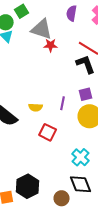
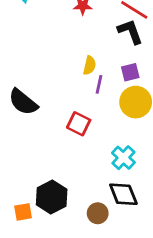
yellow semicircle: (36, 107) -> (90, 65), moved, turned -80

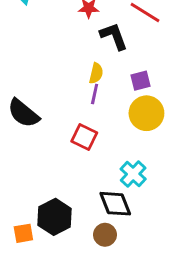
black L-shape: (130, 32) -> (114, 36), moved
purple line: (99, 84) -> (95, 94), moved
black diamond: (123, 194) -> (115, 204), moved

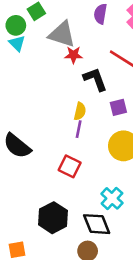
purple square: (141, 81) -> (118, 107), moved
black hexagon: (55, 217) -> (53, 218), moved

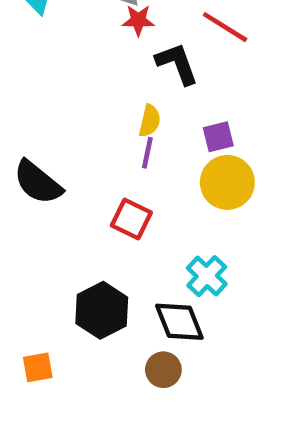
purple square: (118, 107) -> (218, 137), moved

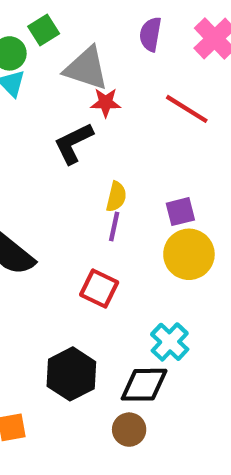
black L-shape: (177, 64) -> (74, 143), moved, turned -96
black diamond: (179, 322) -> (144, 385), turned -69

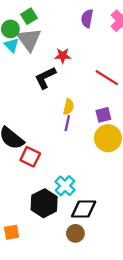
gray triangle: (86, 68) -> (29, 39), moved, turned 36
red line: (187, 109) -> (107, 78), moved
red square: (99, 288) -> (30, 157), moved
cyan cross: (170, 342) -> (65, 186), moved

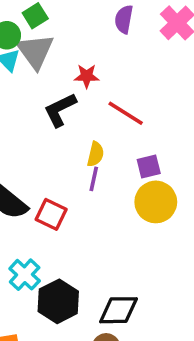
red line: (107, 78) -> (126, 113), moved
red square: (30, 157) -> (51, 214), moved
cyan cross: (65, 186) -> (25, 275), moved

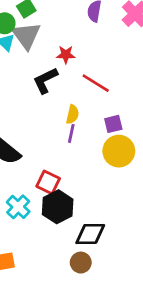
red square: (51, 214) -> (48, 182), moved
black hexagon: (58, 301) -> (58, 207), moved

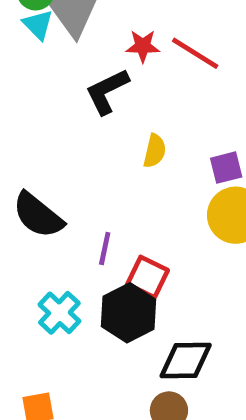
red line: (96, 83) -> (195, 53), moved
purple line: (71, 133) -> (105, 249), moved
red square: (48, 182) -> (148, 277), moved

